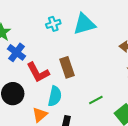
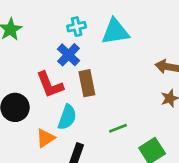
blue cross: (17, 52) -> (68, 55), moved

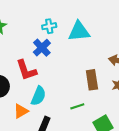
brown rectangle: (87, 83) -> (92, 80), moved

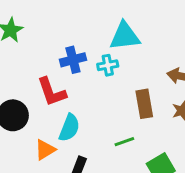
cyan cross: (49, 26) -> (108, 65), moved
blue cross: (42, 48) -> (73, 60), turned 30

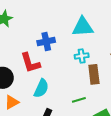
cyan cross: (108, 65) -> (82, 56), moved
orange triangle: (45, 150) -> (12, 102), moved

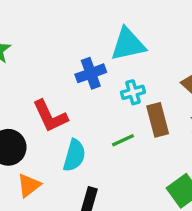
blue cross: (46, 41) -> (91, 73), moved
green line: (79, 100) -> (123, 140), moved

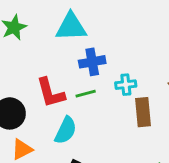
cyan triangle: (128, 44) -> (71, 27), moved
green line: (123, 140) -> (86, 94), moved

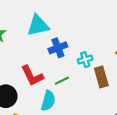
green line: (86, 94) -> (62, 81), moved

